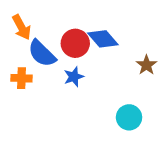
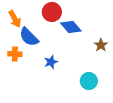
red circle: (75, 43) -> (52, 12), moved
blue star: (74, 77) -> (51, 62), moved

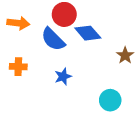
orange arrow: (15, 19) -> (18, 23), turned -54
blue semicircle: (29, 37) -> (53, 39), moved

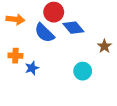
blue star: (63, 77) -> (32, 68), moved
cyan circle: (110, 100) -> (83, 71), moved

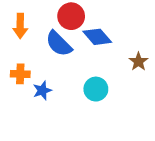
orange arrow: (15, 19) -> (20, 26), turned 84
cyan circle: (83, 71) -> (96, 89), moved

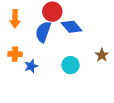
blue semicircle: (59, 44) -> (43, 32), turned 65
brown star: (138, 62) -> (102, 55), moved

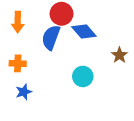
brown star: (102, 55) -> (119, 55), moved
blue star: (31, 66) -> (24, 92), moved

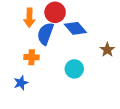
orange arrow: (18, 22) -> (29, 18), moved
orange cross: (18, 63) -> (32, 57), moved

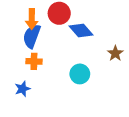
blue semicircle: (45, 34) -> (32, 36), moved

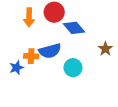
blue semicircle: (32, 36) -> (50, 51), moved, turned -125
blue star: (23, 89) -> (16, 68), moved

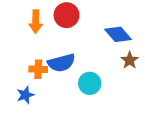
blue diamond: (74, 28) -> (118, 34), moved
blue star: (16, 68) -> (25, 95), moved

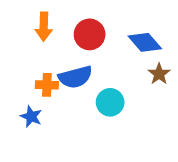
red circle: (67, 15) -> (90, 34), moved
blue star: (25, 95) -> (31, 117), turned -30

